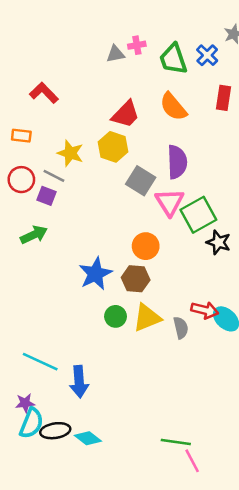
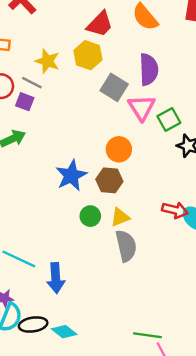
green square: (198, 215) -> (169, 120), size x0.7
yellow triangle: (147, 318) -> (120, 217), size x0.7
gray semicircle: (181, 328) -> (126, 246), moved, size x1.5

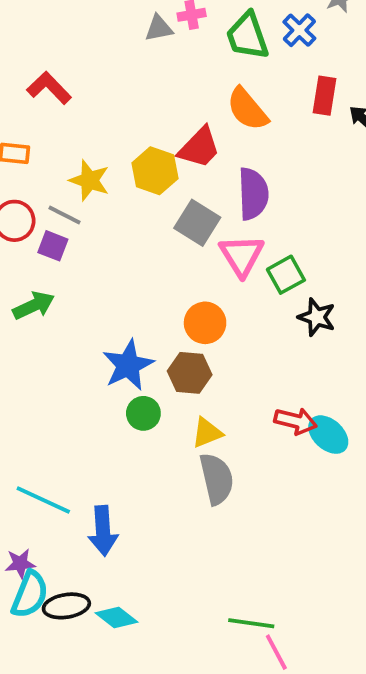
red trapezoid: (100, 24) -> (199, 148), moved
green circle: (90, 216) -> (143, 413), moved

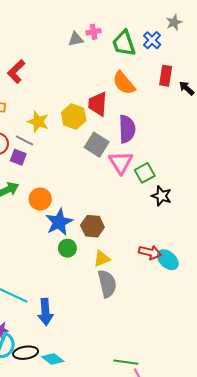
red L-shape: (49, 88) -> (16, 72), turned -90
red trapezoid: (199, 148) -> (98, 104), turned 140
orange circle: (205, 323) -> (40, 199), moved

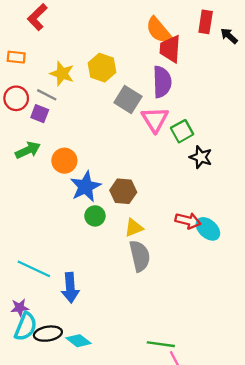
red trapezoid: (98, 104) -> (170, 49), moved

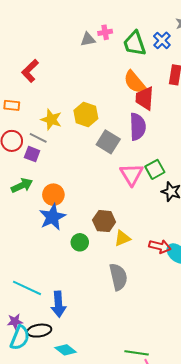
pink triangle: (155, 119) -> (132, 174), moved
blue star: (86, 187) -> (52, 217), moved
yellow triangle: (134, 228) -> (122, 238), moved
black ellipse: (48, 334) -> (39, 331), moved

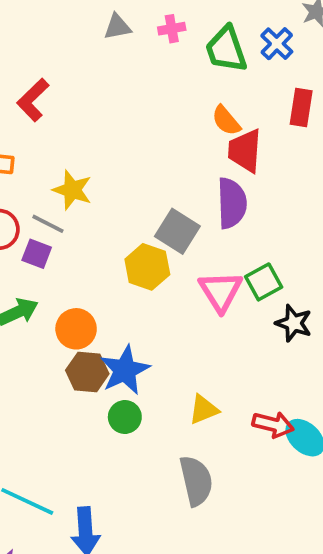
gray triangle: (88, 39) -> (117, 27), moved
orange semicircle: (135, 82) -> (226, 121), size x0.7
yellow hexagon: (86, 115) -> (147, 267), moved
blue star: (52, 217) -> (125, 370), moved
brown hexagon: (104, 221) -> (87, 372), moved

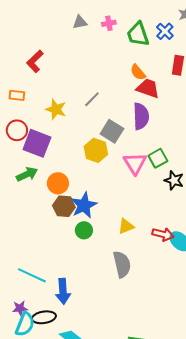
red trapezoid: (245, 151) -> (148, 88), turned 105
gray line: (48, 224) -> (92, 99), moved, turned -72
purple square: (37, 254) -> (37, 143), size x1.8

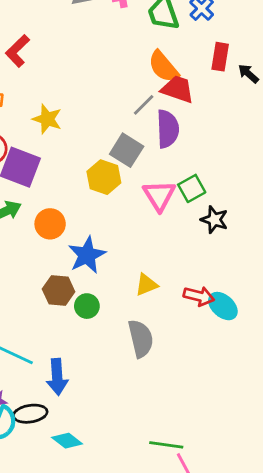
orange semicircle: (138, 72) -> (163, 67), size x1.4
gray line: (92, 99) -> (144, 105), moved
brown hexagon: (64, 206) -> (59, 290), moved
green circle: (84, 230) -> (87, 306), moved

